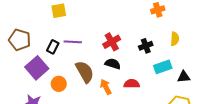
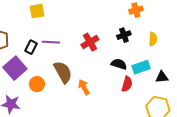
black cross: (146, 46) -> (124, 35), moved
black semicircle: (113, 64) -> (119, 64), moved
red semicircle: (132, 84) -> (127, 84), moved, turned 105

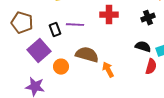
red cross: (90, 42) -> (109, 15), moved, turned 30
black rectangle: (31, 47) -> (55, 30), turned -48
brown semicircle: (63, 72) -> (87, 55), turned -45

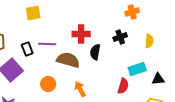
black semicircle: (143, 47) -> (95, 52), moved, turned -98
brown semicircle: (87, 55) -> (68, 60), moved
orange circle: (61, 67) -> (48, 84), moved

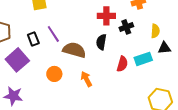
red cross: (81, 34) -> (106, 16), moved
purple line: (47, 44) -> (53, 34), turned 54
black triangle: (158, 79) -> (164, 48), moved
red semicircle: (123, 86) -> (122, 64), moved

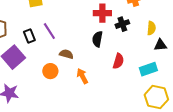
brown semicircle: (74, 50) -> (66, 54), moved, size x0.6
cyan rectangle: (143, 59) -> (148, 69), moved

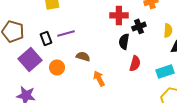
purple line: (49, 31) -> (66, 33), turned -72
black semicircle: (97, 39) -> (124, 41), moved
orange circle: (50, 71) -> (57, 67), moved

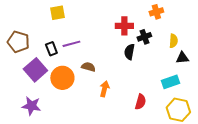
red semicircle: (135, 63) -> (140, 102), moved
orange circle: (57, 67) -> (62, 78), size x1.5
orange arrow: (99, 78) -> (104, 89), turned 42

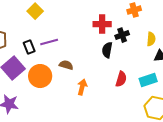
yellow square: (57, 13) -> (35, 11), turned -35
red semicircle: (140, 102) -> (121, 79), moved

